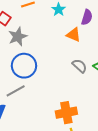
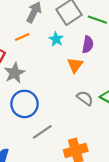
orange triangle: (73, 35) -> (75, 65), turned 49
gray line: (16, 91) -> (42, 132), moved

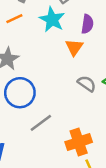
cyan star: (56, 39) -> (52, 20), size x1.5

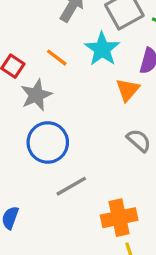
orange line: (14, 19) -> (57, 58), moved, turned 56

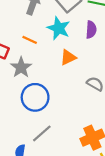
orange triangle: (128, 90) -> (68, 57), moved, turned 35
gray line: (71, 186) -> (42, 133), moved

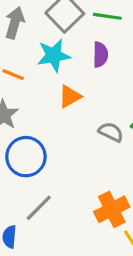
cyan star: (59, 28) -> (54, 55), turned -30

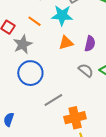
purple semicircle: (100, 55) -> (90, 44), moved
gray line: (39, 208) -> (53, 100), moved

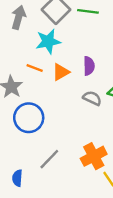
orange line: (35, 21) -> (35, 68), moved
gray line: (53, 100) -> (49, 159), moved

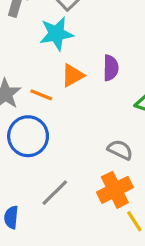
orange line: (35, 68) -> (41, 95), moved
gray semicircle: (92, 98) -> (120, 150), moved

